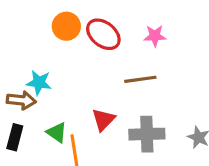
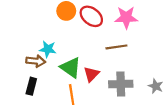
pink star: (155, 36) -> (126, 17), size x1.5
green triangle: (57, 132) -> (71, 68), moved, size x1.5

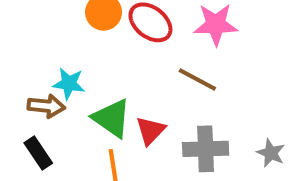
brown line: (116, 47) -> (197, 80), turned 36
black rectangle: (31, 86) -> (38, 153), turned -49

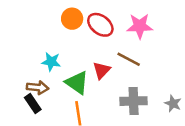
brown arrow: (46, 106) -> (38, 88), moved
red triangle: (150, 131) -> (102, 70), moved

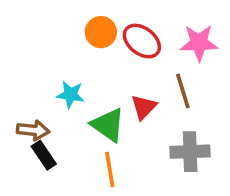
brown line: (129, 59) -> (183, 91), turned 45
brown arrow: (38, 88) -> (33, 130), moved

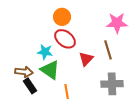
red ellipse: (142, 41) -> (65, 39), moved
green triangle: (108, 125) -> (50, 70), moved

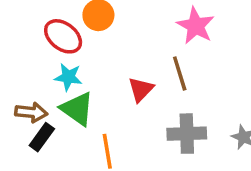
pink star: (117, 23) -> (196, 26), turned 30
red ellipse: (65, 39) -> (63, 36), moved
black rectangle: (30, 86) -> (42, 137), turned 70

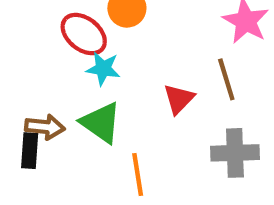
cyan star: (68, 77) -> (103, 69), moved
black rectangle: (42, 137) -> (30, 151), moved, turned -32

